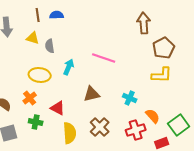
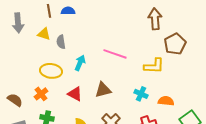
yellow L-shape: (162, 75) -> (154, 66), moved
red triangle: (58, 108) -> (75, 94), moved
orange semicircle: (153, 116) -> (166, 101), moved, turned -42

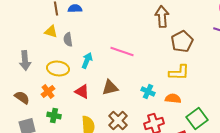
gray arrow: (18, 23) -> (25, 60), moved
yellow L-shape: (154, 66) -> (179, 72), moved

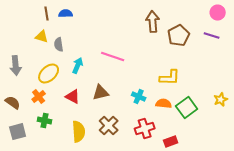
brown pentagon: (182, 42) -> (179, 36), moved
yellow ellipse: (58, 68) -> (49, 74), turned -50
green square: (197, 118) -> (187, 108), moved

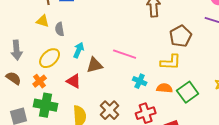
brown pentagon: (179, 36) -> (181, 36), moved
pink line: (113, 56) -> (125, 54), moved
brown triangle: (101, 92) -> (95, 65), moved
brown semicircle: (13, 102) -> (14, 78), moved
green cross: (45, 120) -> (46, 105), size x1.6

